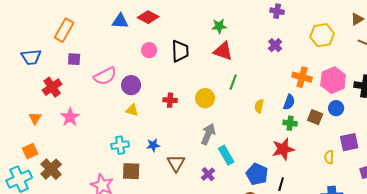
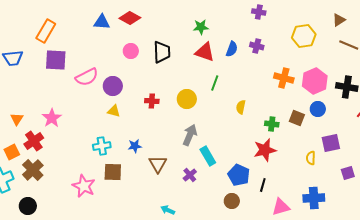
purple cross: (275, 45) -> (257, 46), turned -32
purple square: (74, 59) -> (56, 60), size x1.6
red cross: (52, 87) -> (34, 141), moved
blue semicircle: (289, 102) -> (232, 49), moved

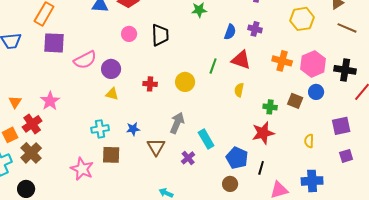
red triangle: (205, 52) -> (241, 60), moved
gray arrow: (190, 135) -> (177, 123), moved
purple square: (331, 143) -> (341, 126), moved

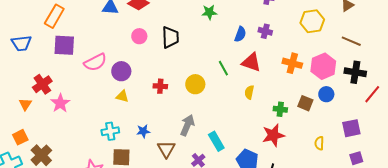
brown line: (347, 28) -> (351, 41), moved
green line: (213, 66) -> (223, 68), turned -49
red cross: (32, 124) -> (42, 84), moved

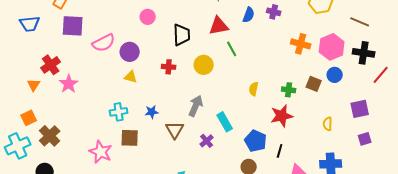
black trapezoid: (170, 37) -> (182, 35), moved
red triangle: (251, 62) -> (219, 26), moved, turned -30
yellow semicircle: (249, 92) -> (254, 89), moved

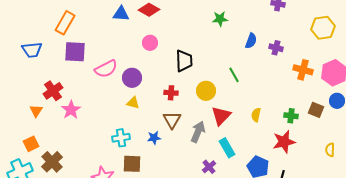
purple cross: (274, 12) -> (276, 48), moved
red triangle: (219, 26) -> (221, 116), moved, turned -35
brown triangle: (175, 130) -> (172, 120), moved

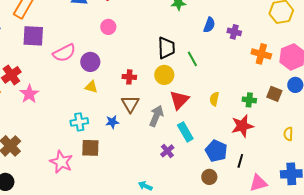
black trapezoid: (184, 61) -> (166, 48), moved

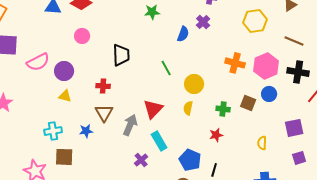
purple cross: (234, 32) -> (203, 22), moved, turned 32
black trapezoid: (166, 48) -> (121, 55), moved
yellow circle: (164, 75) -> (194, 84), moved
red star: (242, 126) -> (216, 135), size x0.6

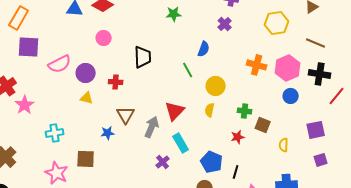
blue semicircle: (183, 34) -> (204, 49), moved
red cross: (103, 86) -> (116, 82), moved
brown square: (248, 103) -> (263, 125), moved
cyan cross: (53, 131) -> (55, 133), moved

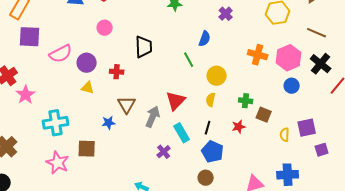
black cross: (320, 74) -> (321, 64), turned 30
purple square: (316, 130) -> (307, 128), moved
cyan cross: (55, 133) -> (56, 123), size x1.4
black line: (236, 172) -> (208, 128), moved

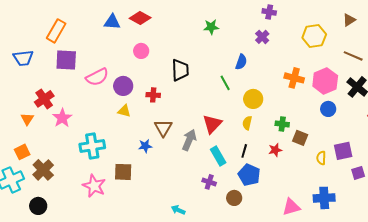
purple cross: (164, 152) -> (209, 182), moved, turned -32
brown circle: (206, 178) -> (234, 198), moved

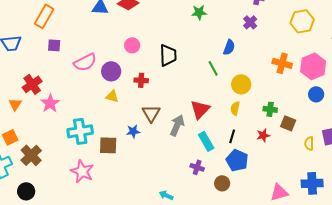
pink circle: (141, 51) -> (132, 45), moved
purple square: (66, 60) -> (54, 45), size x0.6
brown square: (123, 172) -> (108, 145), moved

